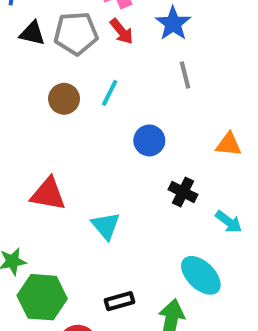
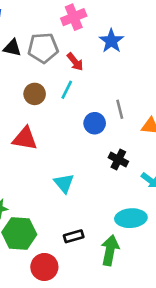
red arrow: (122, 31) -> (75, 62), moved
gray line: (185, 75) -> (120, 109), moved
red triangle: (48, 194) -> (25, 139), moved
cyan ellipse: (201, 275) -> (131, 218), turned -48

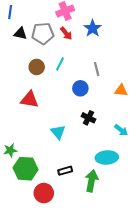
red arrow: (75, 62) -> (66, 33), moved
gray line: (120, 109) -> (97, 69), moved
black cross: (118, 160) -> (89, 118), moved

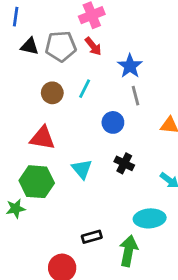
blue star: (93, 28) -> (130, 66), moved
cyan triangle: (58, 132) -> (82, 169), moved
green hexagon: (25, 169) -> (37, 182), moved

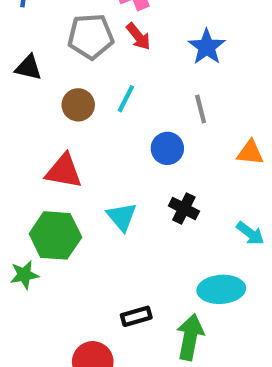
black triangle: (30, 46) -> (28, 68), moved
blue star: (130, 66) -> (207, 47), moved

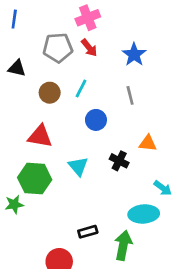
blue circle: (167, 148) -> (96, 120), moved
orange triangle: (250, 153) -> (148, 143), moved
cyan arrow: (250, 233) -> (163, 188), moved

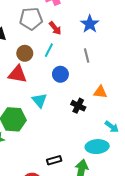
red arrow: (89, 48) -> (55, 28), moved
red triangle: (40, 136) -> (17, 74), moved
cyan triangle: (78, 166) -> (39, 100), moved

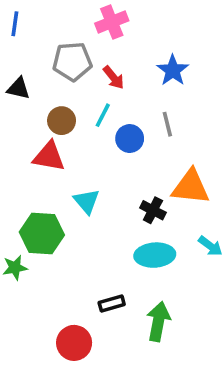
blue circle: (60, 74) -> (130, 139), moved
orange triangle: (100, 92) -> (191, 187), size x1.6
cyan ellipse: (97, 147) -> (155, 255), moved

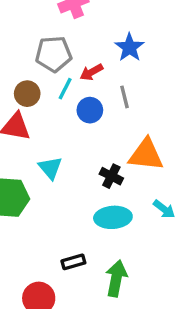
gray pentagon: (72, 61) -> (54, 54), moved
red arrow: (114, 78) -> (92, 72), moved, turned 100

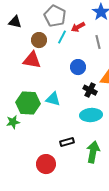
gray pentagon: (54, 54) -> (55, 16), turned 30
blue circle: (90, 110) -> (78, 67), moved
cyan triangle: (50, 168) -> (53, 99), moved, turned -35

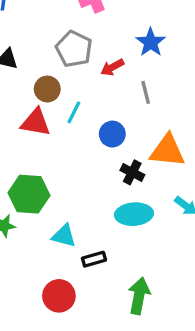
cyan line: (62, 37) -> (74, 112), moved
cyan triangle: (53, 99) -> (64, 236), moved
green arrow: (93, 152) -> (139, 296), moved

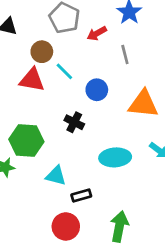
cyan line: (74, 112) -> (64, 71), turned -72
black cross: (132, 172) -> (74, 122), moved
red circle: (59, 296) -> (66, 226), moved

